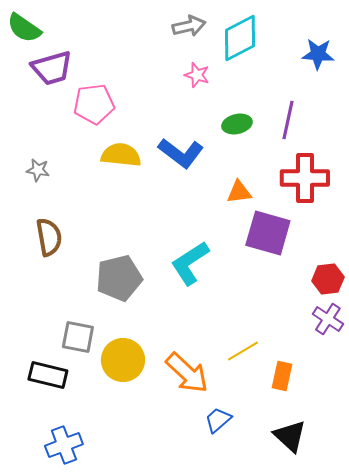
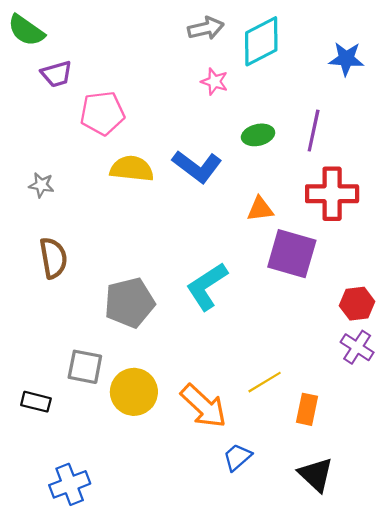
purple trapezoid: (52, 68) -> (57, 74), size x0.7
black rectangle: (48, 375) -> (36, 402), moved, size x0.7

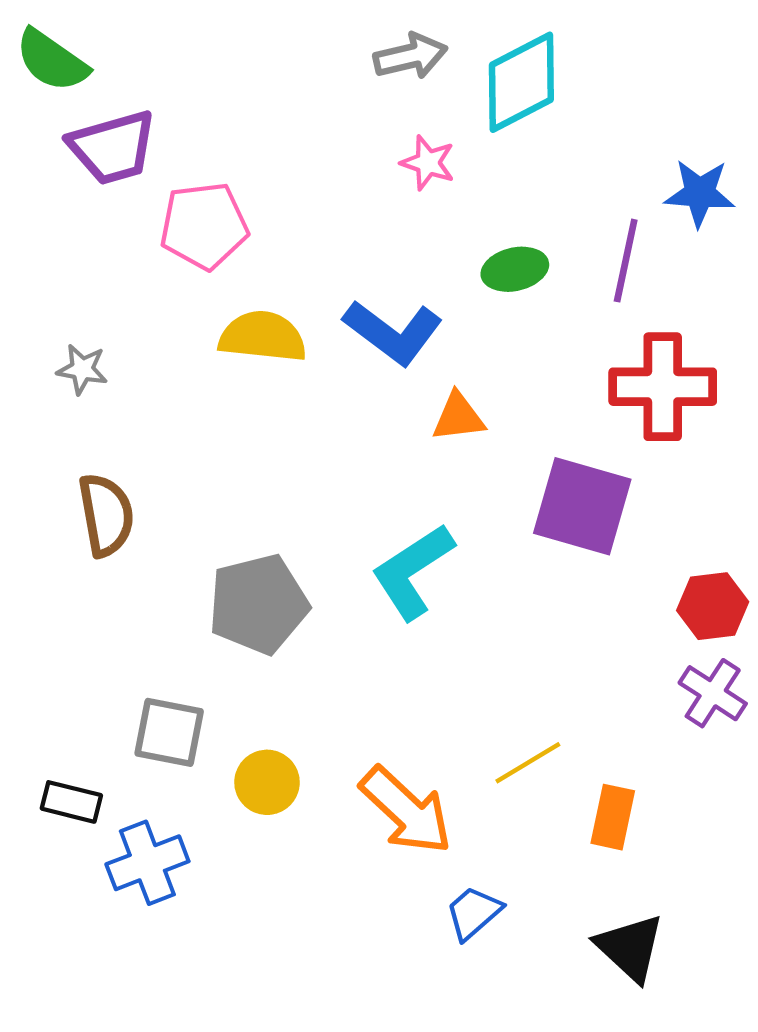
blue star: (346, 59) -> (700, 193), moved
purple trapezoid: (57, 74) -> (113, 147), size x1.4
orange triangle: (260, 209) -> (458, 417), moved
yellow circle: (134, 392) -> (267, 782), size x0.7
blue cross: (70, 484) -> (147, 863), moved

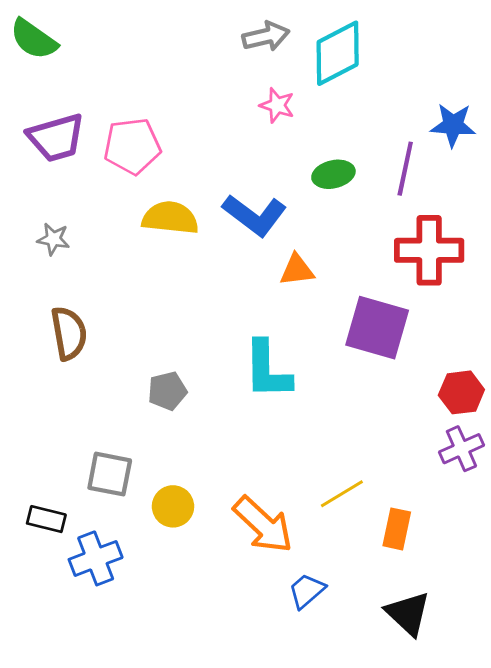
purple trapezoid: (113, 147) -> (56, 138), moved
cyan L-shape: (413, 571) -> (267, 370), turned -58
gray pentagon: (258, 604) -> (167, 391), size x0.6
purple cross: (713, 693) -> (461, 449), turned 33

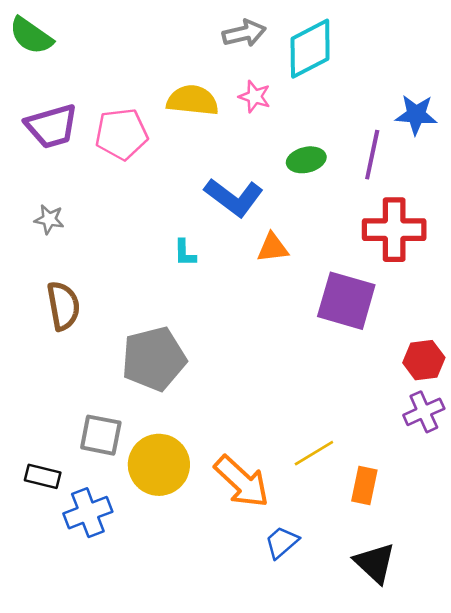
yellow semicircle: (170, 218) -> (193, 100), moved
cyan L-shape: (267, 370) -> (185, 253), moved, size x0.5
gray pentagon: (167, 391) -> (154, 359), size x1.8
yellow circle: (173, 506) -> (159, 465), size x1.6

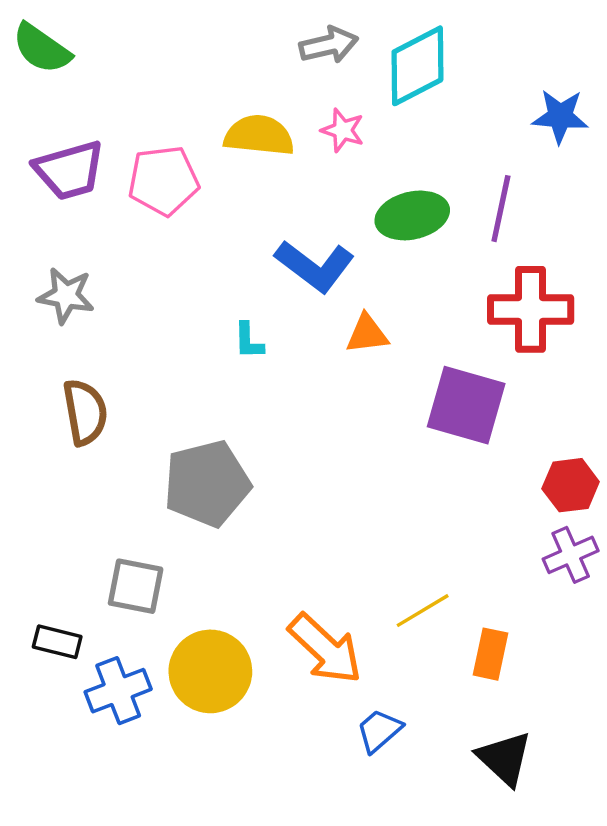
blue star: (416, 115) -> (560, 116), moved
green ellipse: (306, 160) -> (412, 215), size x1.4
gray star: (49, 219) -> (66, 296), size x1.4
yellow circle: (159, 465) -> (210, 671), moved

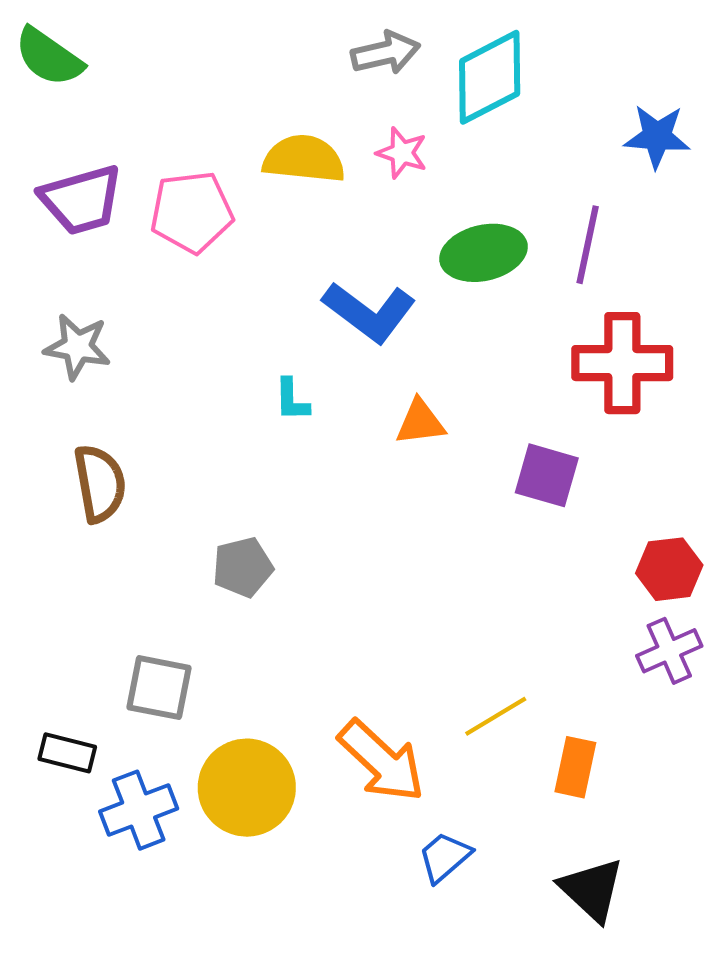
orange triangle: (367, 334) -> (420, 422), moved
purple square: (466, 405) -> (547, 475), size x0.7
gray pentagon: (207, 483) -> (243, 567), size x0.6

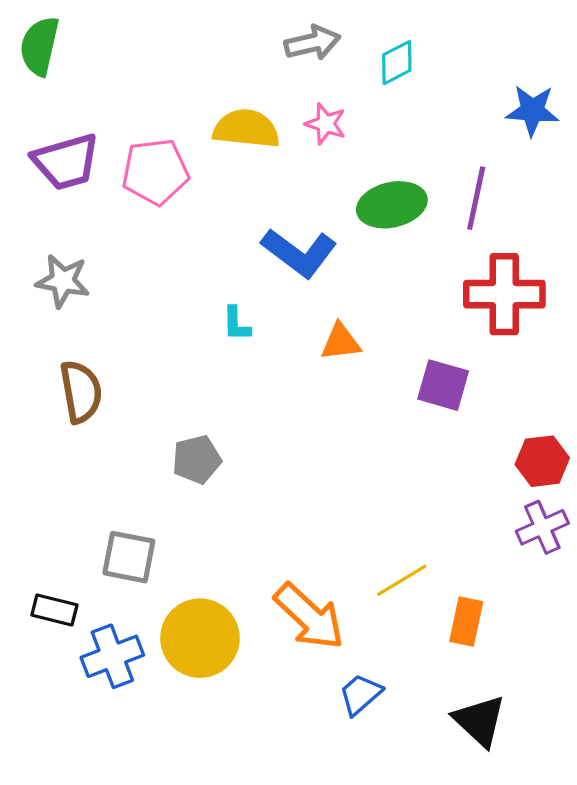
green semicircle: (49, 57) -> (40, 46), turned 68
cyan diamond: (490, 77) -> (397, 63), size x0.6

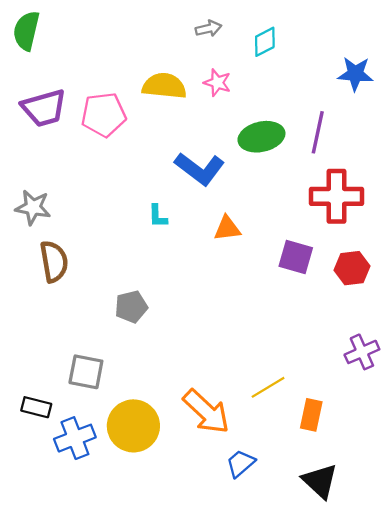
gray arrow: (312, 43) -> (208, 29), size x0.7
gray star: (63, 281) -> (33, 207), moved
red hexagon: (542, 461) -> (352, 268), moved

